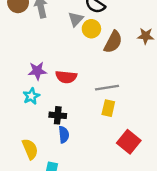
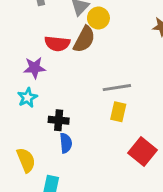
brown semicircle: (113, 42) -> (84, 39), moved
red semicircle: (66, 77) -> (57, 44), moved

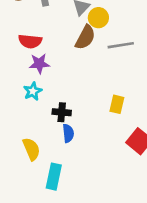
red semicircle: (57, 44) -> (30, 41), moved
gray line: (117, 88) -> (121, 45), moved

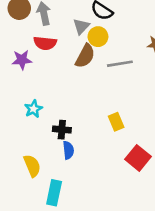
red semicircle: (30, 41) -> (45, 43), moved
purple star: (39, 64) -> (22, 60), moved
yellow rectangle: (117, 104) -> (116, 122), turned -36

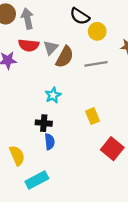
gray triangle: (81, 26) -> (51, 48), moved
yellow circle: (98, 37) -> (97, 31), moved
cyan star: (33, 109) -> (53, 95), moved
cyan rectangle: (54, 193) -> (37, 180), turned 50

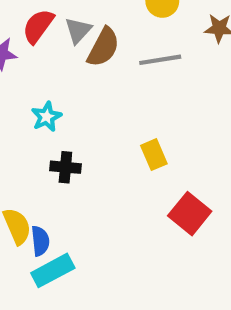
red semicircle: (29, 45) -> (38, 26), turned 120
cyan star: (53, 95) -> (47, 117), moved
blue semicircle: (50, 142) -> (40, 241), moved

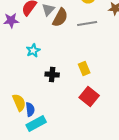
black cross: (65, 167) -> (52, 74), moved
red square: (190, 214) -> (89, 96), moved

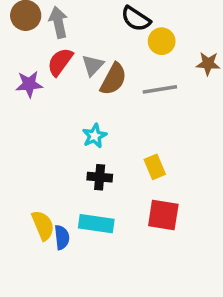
cyan star: (33, 50) -> (95, 136), moved
red square: (89, 96) -> (163, 215), turned -30
cyan rectangle: (36, 123) -> (96, 224), moved, turned 36

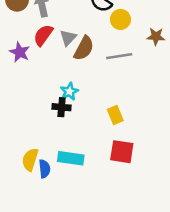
purple star: (29, 84) -> (20, 52), turned 30
black cross: (100, 177) -> (62, 107), moved
yellow semicircle: (43, 225) -> (30, 160), turned -140

